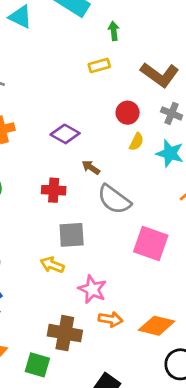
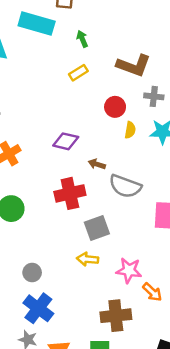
red cross: (54, 190) -> (70, 193), size x1.4
orange arrow: (110, 319) -> (152, 292), turned 50

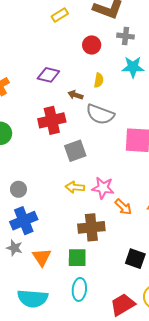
yellow semicircle: (130, 130) -> (99, 80), moved
yellow arrow: (88, 259) -> (75, 187), moved
blue cross: (38, 308) -> (24, 221), turned 30

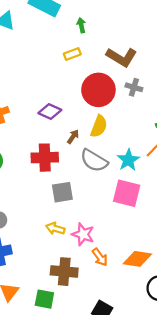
red circle: (92, 45) -> (98, 90), size x1.8
cyan star: (133, 67) -> (128, 160), moved, turned 30
yellow semicircle: (99, 80) -> (99, 126), size x1.5
brown arrow: (75, 95) -> (73, 137), turned 96

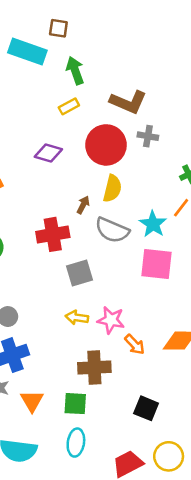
green arrow: (81, 25) -> (75, 71), size x1.5
purple diamond: (50, 112) -> (48, 153), moved

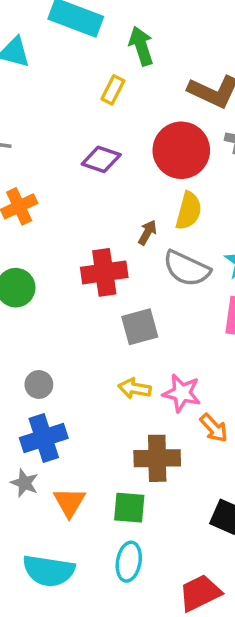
yellow rectangle: (69, 106) -> (113, 90), moved, turned -36

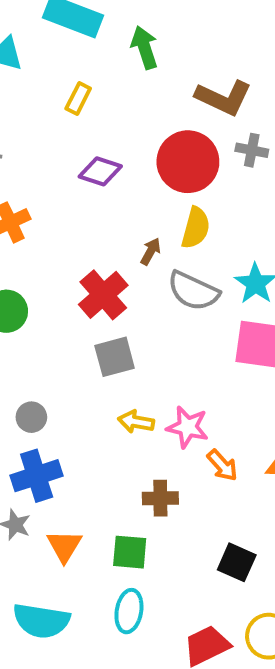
yellow rectangle: (113, 90) -> (78, 99), moved
red cross: (104, 272) -> (103, 295), turned -33
gray square: (140, 327) -> (115, 357), moved
brown cross: (157, 458) -> (160, 498), size x0.7

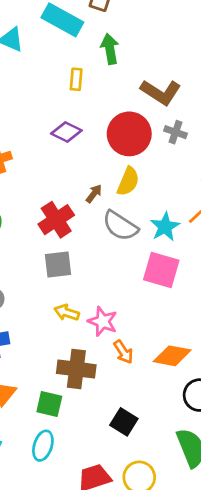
yellow rectangle: (78, 99) -> (76, 79), moved, turned -30
brown cross: (160, 498) -> (76, 369), size x1.5

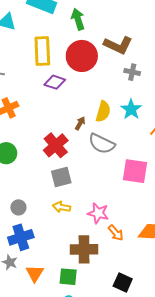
yellow rectangle: (76, 79) -> (42, 51), moved, size x1.8
red circle: (129, 134) -> (82, 56), moved
cyan star: (165, 227) -> (131, 109), moved
yellow arrow: (67, 313) -> (62, 207), moved

